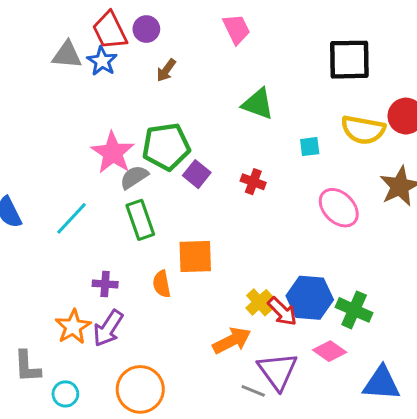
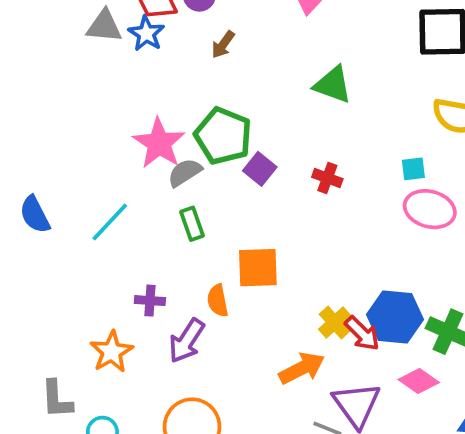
green pentagon: (166, 147) -> (223, 136), turned 30
cyan square: (310, 147) -> (413, 169), moved
pink ellipse: (339, 208) -> (430, 209), turned -30
green rectangle: (140, 220) -> (192, 224), size x0.7
purple arrow: (108, 328) -> (187, 341), moved

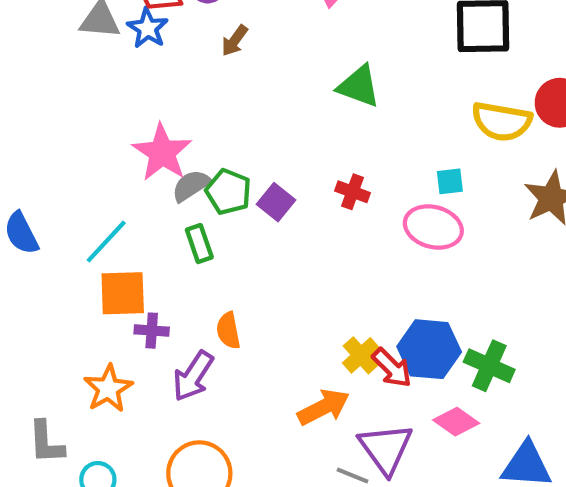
green pentagon: (223, 136) -> (228, 192), moved, size x0.7
purple square: (260, 169) -> (276, 202), moved
pink ellipse: (430, 209) -> (433, 227), moved
orange square: (258, 268) -> (123, 293), moved

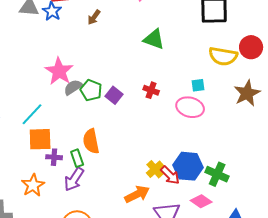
green rectangle: (199, 244) -> (77, 158), moved
orange semicircle: (228, 331) -> (91, 141), moved, size x1.4

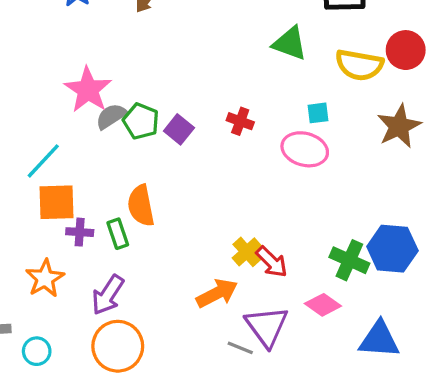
green triangle: (154, 39) -> (290, 43), moved
blue hexagon: (188, 166) -> (392, 249), moved
purple arrow: (74, 179) -> (108, 295), moved

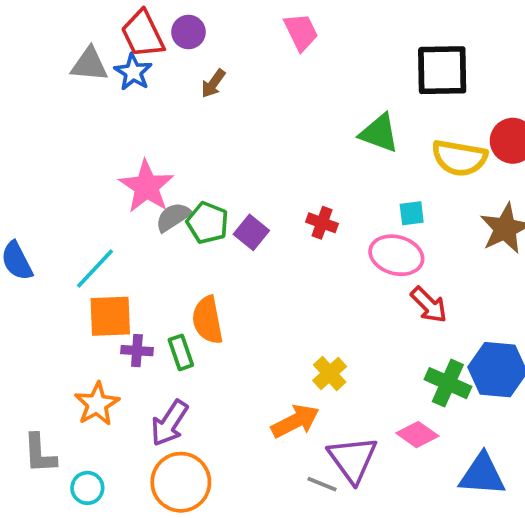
red arrow: (272, 262) -> (429, 305), moved

